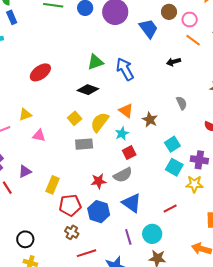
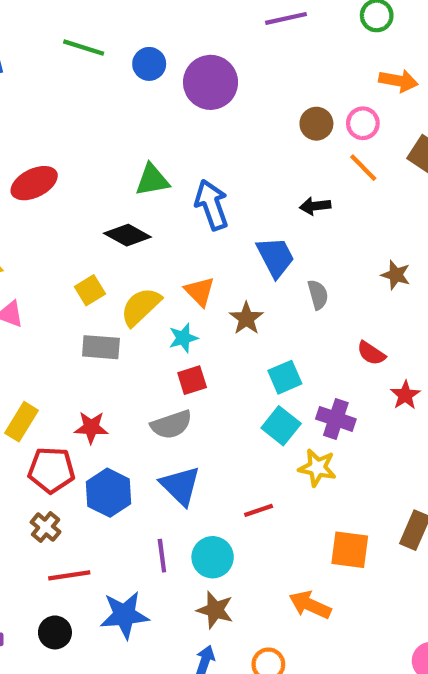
brown circle: (169, 12) -> (316, 124), moved
blue trapezoid: (149, 29) -> (275, 257), moved
red star: (99, 181) -> (91, 427), moved

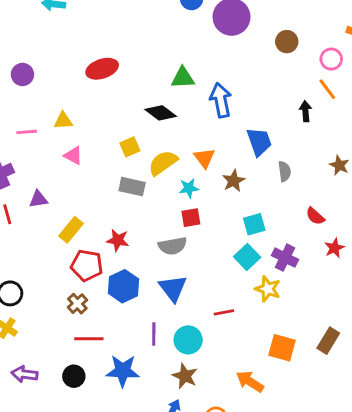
brown circle: (316, 124) -> (287, 42), moved
black arrow: (315, 206) -> (305, 111), moved, turned 84

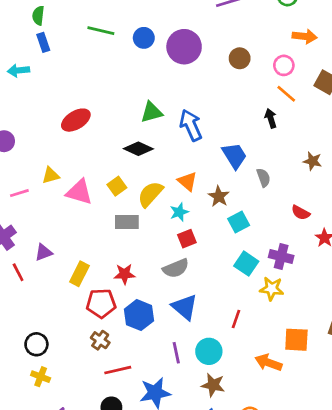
pink triangle: (73, 156) -> (79, 192), moved, size x1.5
cyan square: (254, 224) -> (239, 222), moved
red line: (224, 312) -> (236, 319), turned -48
orange arrow: (250, 382) -> (268, 363), moved

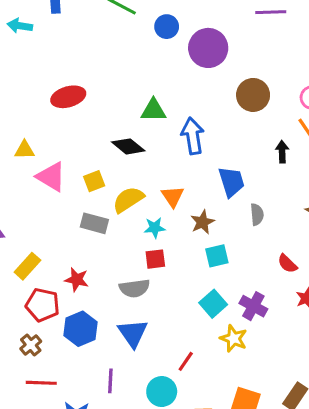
brown circle: (240, 58) -> (253, 95), moved, size x1.4
cyan circle: (209, 351) -> (162, 392), moved

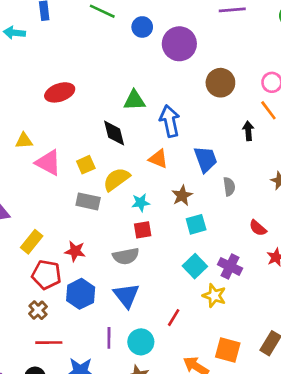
black diamond: (128, 146) -> (114, 133), turned 40
orange triangle: (173, 196) -> (158, 159), moved, turned -30
cyan circle: (162, 392) -> (141, 342), moved

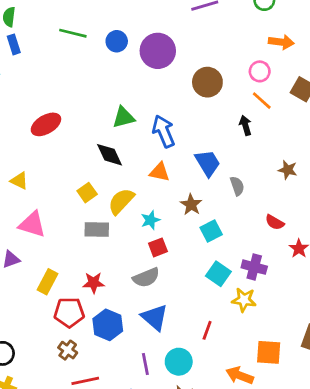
yellow triangle: (24, 141) -> (19, 181), turned 42
pink triangle: (48, 163) -> (32, 224), moved

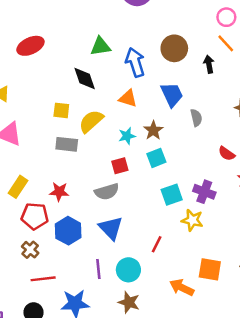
brown circle: (207, 82) -> (174, 48), moved
yellow square: (87, 193) -> (61, 110), turned 36
cyan star: (150, 220) -> (127, 136), moved
cyan square: (211, 231) -> (156, 158), moved
cyan square: (218, 274) -> (172, 195), turned 30

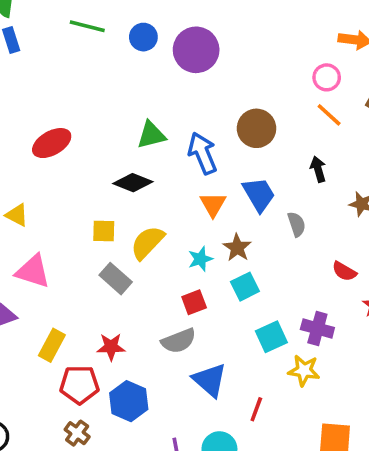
black arrow: (209, 64) -> (318, 169), moved
black diamond: (85, 79) -> (133, 183), turned -44
orange triangle: (128, 98) -> (213, 204), moved, turned 48
gray rectangle: (67, 144) -> (116, 279), turned 40
blue triangle: (111, 228) -> (210, 380), moved

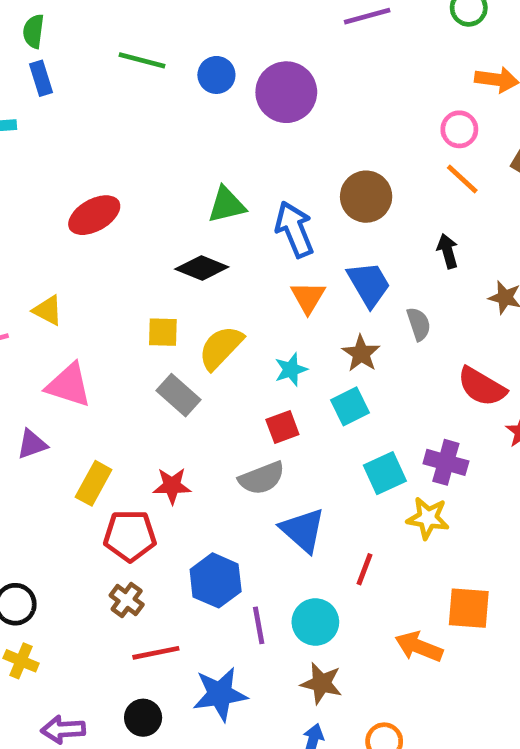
brown star: (237, 248) -> (361, 353), moved
red semicircle: (344, 271) -> (482, 387), size x1.5
blue hexagon: (129, 401) -> (216, 580), moved

